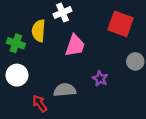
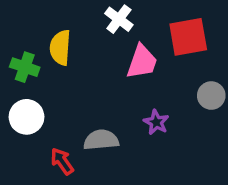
white cross: (62, 13) -> (119, 19), moved, turned -30
red square: (121, 24) -> (188, 37), turned -30
pink trapezoid: (75, 46) -> (142, 62), moved

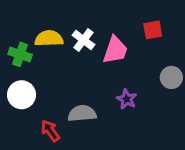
white cross: (119, 19) -> (83, 40), moved
red square: (188, 37) -> (153, 30), size x0.6
yellow semicircle: (60, 48) -> (49, 39), turned 84

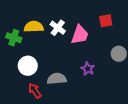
white circle: (22, 95) -> (28, 66), moved

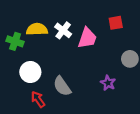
purple star: (88, 69) -> (108, 83), moved
gray semicircle: (57, 79) -> (62, 86), turned -120

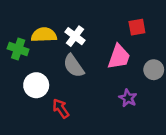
pink trapezoid: (87, 38) -> (119, 57), moved
gray semicircle: (62, 86) -> (74, 66), moved
red arrow: (38, 99) -> (61, 108), moved

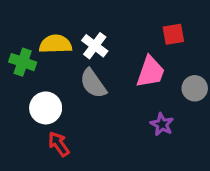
red arrow: (61, 108) -> (59, 144), moved

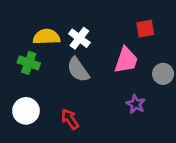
green cross: (23, 62) -> (29, 63), moved
white circle: (46, 108) -> (26, 111), moved
red arrow: (59, 144) -> (70, 119), moved

